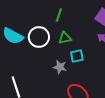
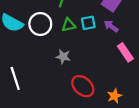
cyan square: (77, 56) -> (88, 23), moved

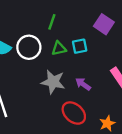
purple arrow: (111, 26) -> (83, 84), moved
gray star: (63, 57) -> (53, 82), size x1.5

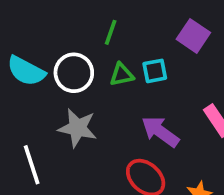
gray star: (53, 82) -> (78, 128), moved
purple arrow: (83, 84) -> (160, 132), size x1.5

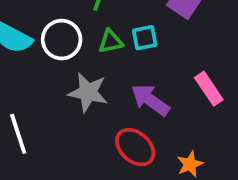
gray star: (78, 128) -> (88, 92), moved

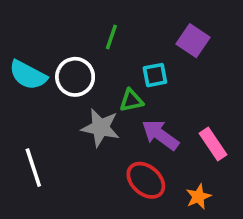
green triangle: (111, 41) -> (131, 100), moved
pink rectangle: (209, 89) -> (213, 144), moved

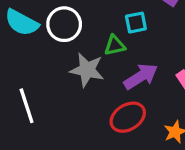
purple arrow: (160, 135) -> (141, 76), turned 112
red ellipse: (146, 180) -> (128, 117), turned -72

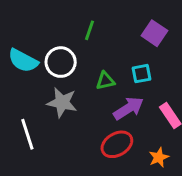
cyan square: (136, 23) -> (141, 74), moved
gray star: (87, 70) -> (62, 102), moved

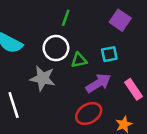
white circle: (61, 62) -> (56, 48), moved

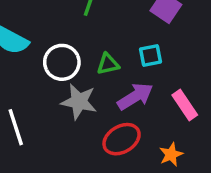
white circle: (56, 48) -> (62, 62), moved
gray star: (43, 78) -> (79, 102), moved

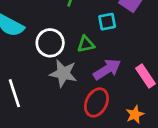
cyan square: (151, 56) -> (107, 22), moved
red ellipse: (122, 139) -> (96, 102), turned -32

